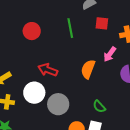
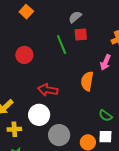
red square: (102, 23) -> (81, 35), moved
gray circle: (58, 104) -> (59, 135), moved

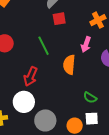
green line: (62, 44) -> (44, 46), moved
red arrow: (48, 90) -> (31, 76), turned -72

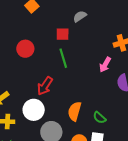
red square: (59, 19) -> (63, 34), moved
orange semicircle: (69, 65) -> (75, 111), moved

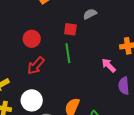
pink arrow: (105, 65) -> (109, 65), turned 98
red arrow: (45, 86) -> (36, 66), moved

